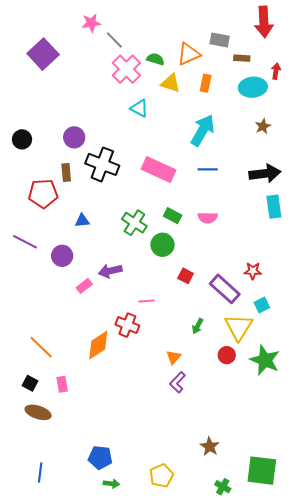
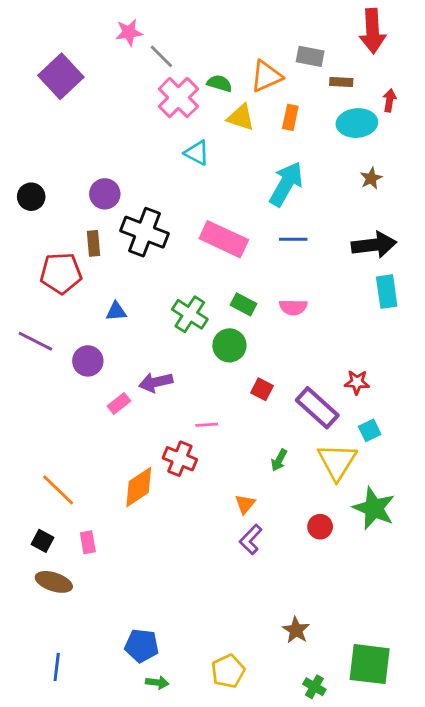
red circle: (227, 355) -> (320, 527), moved

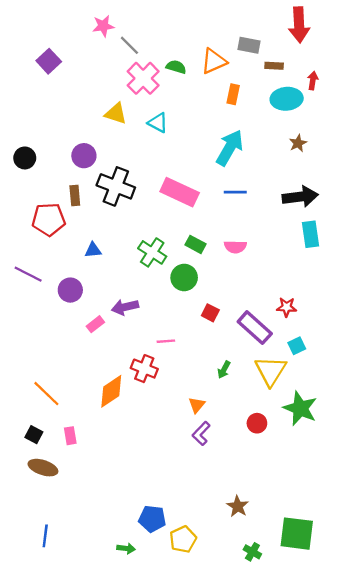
purple square: (61, 76) -> (49, 61), size x0.7
yellow triangle: (241, 117) -> (116, 114), moved
blue pentagon: (142, 646) -> (152, 519), moved

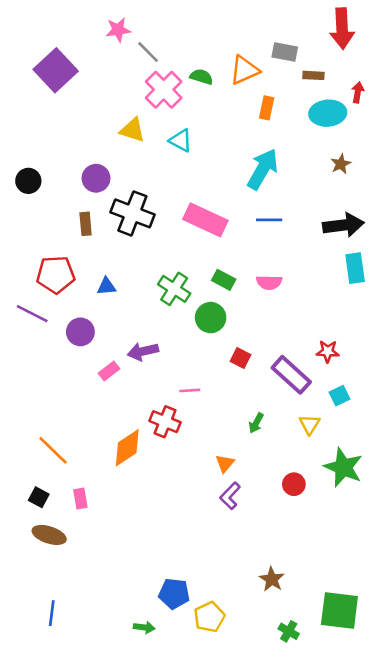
purple square: (49, 61) -> (56, 70), size x1.5
red pentagon: (49, 219) -> (56, 275), moved
yellow triangle: (271, 371) -> (310, 424), size x0.6

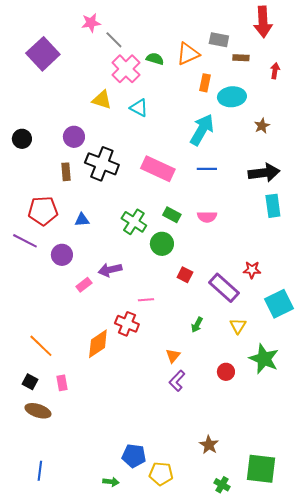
cyan ellipse: (328, 113) -> (232, 97), moved
cyan square: (339, 396) -> (279, 304), moved, size x1.8
yellow pentagon: (209, 617) -> (161, 474), turned 30

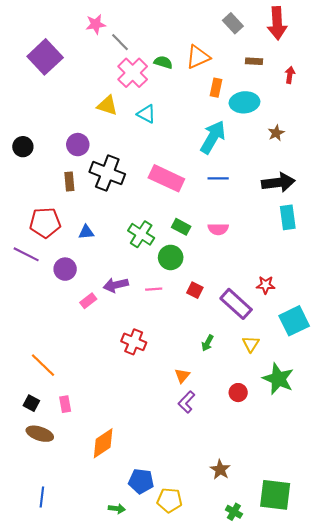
gray rectangle: (219, 40) -> (233, 23), moved, turned 36
pink line: (146, 300) -> (154, 289), moved
orange diamond: (98, 344) -> (103, 443), moved

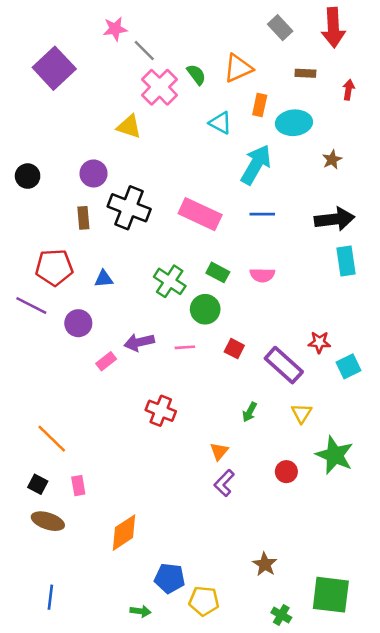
green semicircle: (163, 62) -> (196, 75), turned 36
cyan triangle: (146, 114) -> (220, 123), moved
cyan square: (294, 321) -> (349, 366), moved, size x0.7

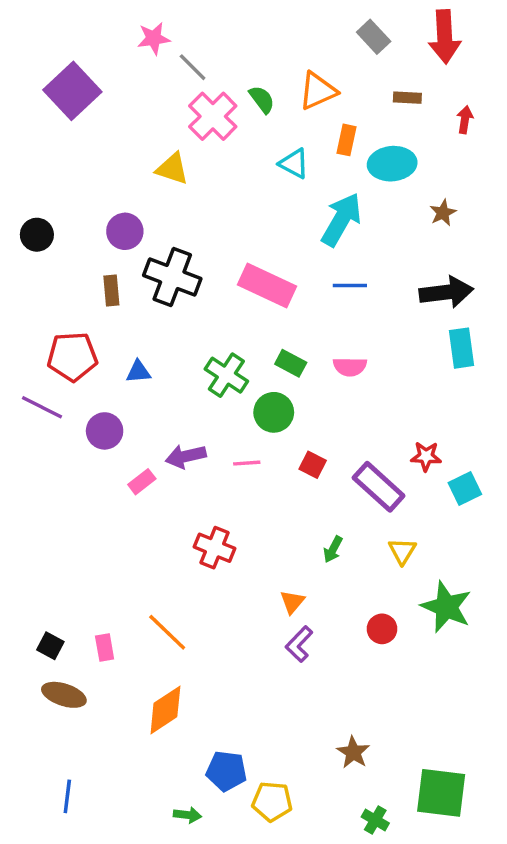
orange line: (52, 439) -> (167, 632), moved

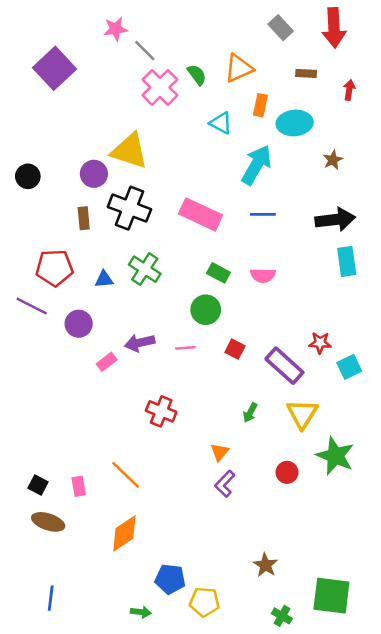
yellow triangle: (172, 169) -> (129, 151), moved, size x1.5
green cross: (226, 375) -> (145, 269), moved
yellow triangle: (402, 551) -> (302, 414), size x1.5

